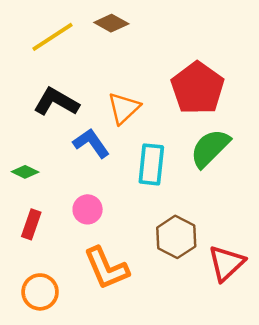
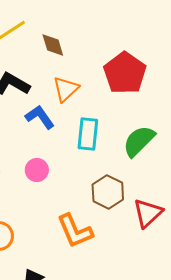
brown diamond: (111, 23) -> (53, 45), moved, turned 44
green semicircle: (210, 148) -> (139, 141), moved
orange L-shape: (106, 268) -> (75, 231), moved

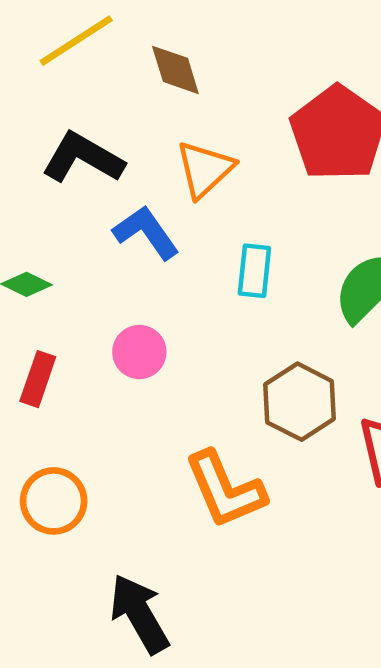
cyan rectangle: (88, 134) -> (254, 271), size x0.7

